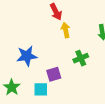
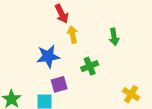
blue star: (27, 56) -> (48, 56), moved

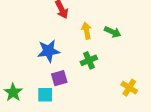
yellow arrow: (73, 34) -> (87, 31), moved
green arrow: (114, 37) -> (113, 32), turned -56

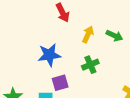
yellow arrow: (87, 31) -> (88, 34), turned 35

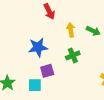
yellow arrow: (88, 34) -> (71, 30), turned -32

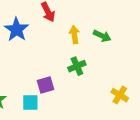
blue star: (38, 47) -> (17, 30), moved, turned -30

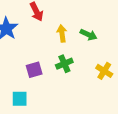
purple square: (45, 85) -> (34, 70), moved
yellow cross: (120, 95) -> (104, 71), moved

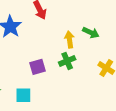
yellow arrow: (62, 33) -> (69, 40), moved

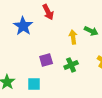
green cross: (67, 61) -> (71, 65), moved

